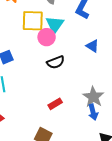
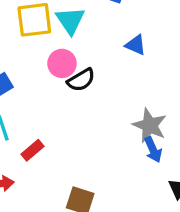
pink circle: (47, 37) -> (62, 63), moved
red rectangle: (55, 104) -> (33, 150), moved

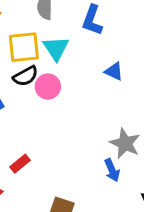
black semicircle: (81, 80) -> (25, 76), moved
blue arrow: (153, 150) -> (112, 170), moved

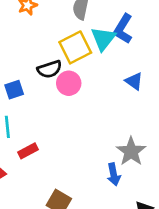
yellow square: (24, 47) -> (75, 47), moved, turned -32
cyan triangle: (56, 48) -> (103, 39), moved

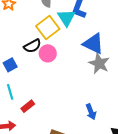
blue triangle: (134, 81) -> (93, 44), size x1.6
gray star: (131, 151) -> (99, 63), moved

